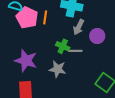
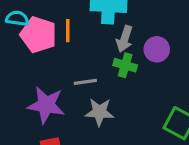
green cross: (63, 46) -> (125, 65), moved
gray line: (75, 51) -> (85, 82), moved

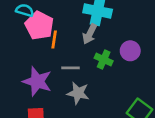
orange line: (68, 31) -> (54, 40), moved
gray arrow: (125, 39) -> (90, 34), moved

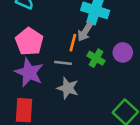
pink pentagon: (39, 26) -> (29, 42), moved
orange line: (54, 40) -> (73, 43), moved

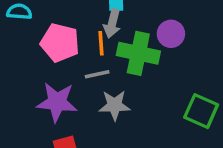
pink pentagon: (29, 42) -> (60, 43), moved
green cross: (96, 58) -> (138, 53), size x1.6

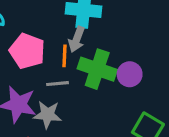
purple circle: (171, 34) -> (130, 74), moved
gray star: (115, 105) -> (47, 115), moved

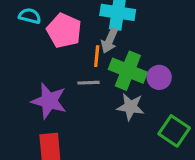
pink pentagon: (27, 51) -> (64, 31), moved
gray star: (47, 115) -> (131, 107), moved

